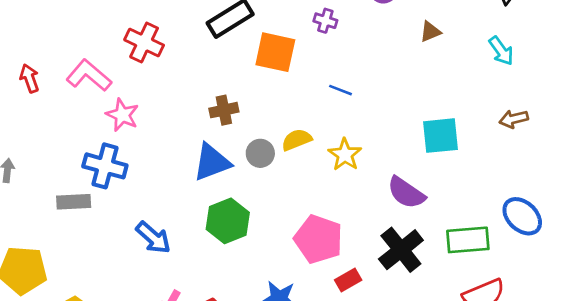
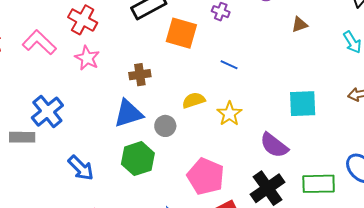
pink star: (122, 115) -> (87, 58), moved
gray circle: (260, 153) -> (165, 126), moved
blue cross: (105, 166) -> (47, 112), turned 32

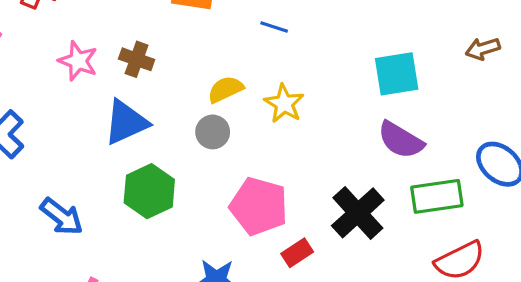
pink star: (87, 58) -> (78, 61), moved
brown cross: (140, 75) -> (137, 59), turned 35
gray circle: (165, 126) -> (213, 132), moved
purple semicircle: (274, 145) -> (401, 140), moved

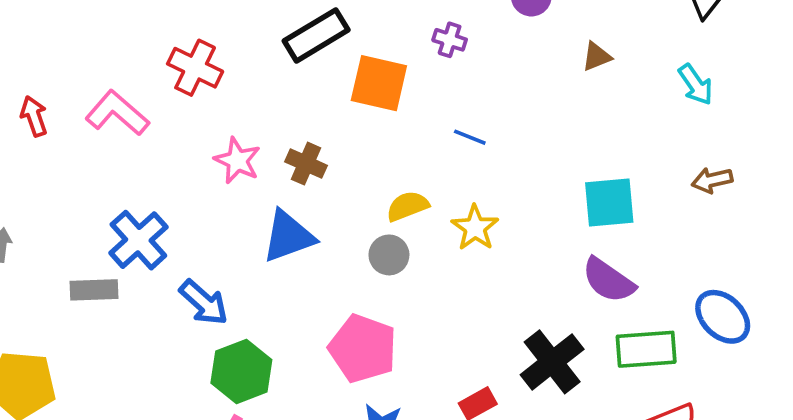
green hexagon: (149, 191) -> (241, 371), moved
pink pentagon: (259, 206) -> (363, 348), moved
blue arrow: (62, 217) -> (204, 302), moved

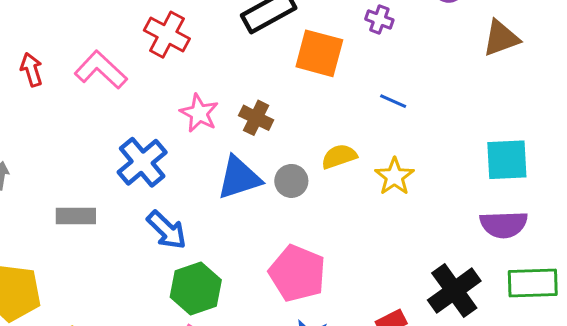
brown triangle: (596, 57) -> (501, 38), size x1.5
blue cross: (138, 240) -> (142, 162), moved
gray circle: (389, 255) -> (291, 181), moved
purple semicircle: (608, 280) -> (504, 224), turned -39

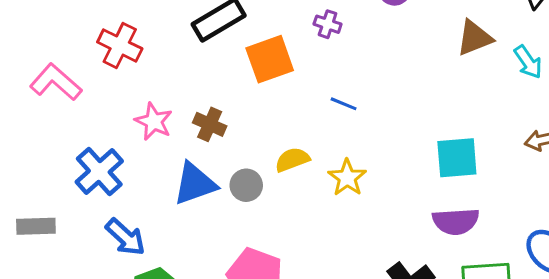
brown triangle: (501, 38) -> (474, 38), moved
orange square: (319, 53) -> (270, 59), turned -33

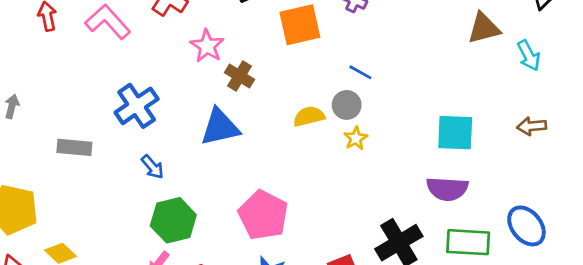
pink star: (154, 121) -> (207, 46), moved
yellow star: (347, 178) -> (356, 138), size x0.7
gray circle: (246, 185) -> (347, 105), moved
blue arrow: (125, 237) -> (153, 167), size x0.7

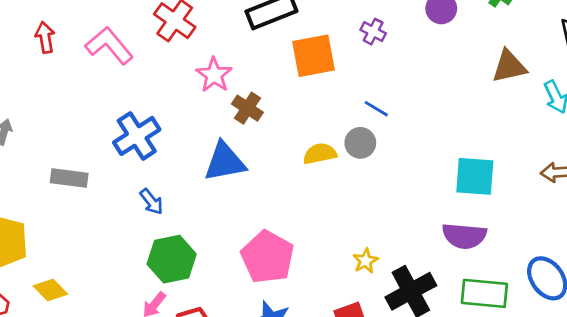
yellow star: (356, 138) -> (365, 261), moved

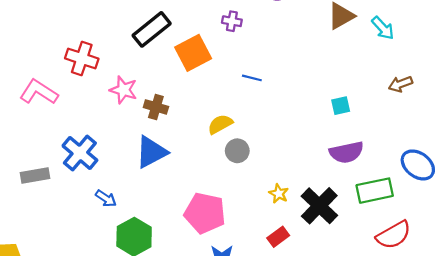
gray circle: (360, 143) -> (237, 151), moved
cyan square: (475, 176) -> (341, 106), size x0.6
gray rectangle: (69, 178) -> (35, 175), moved

